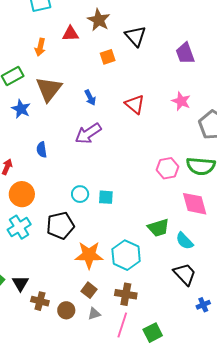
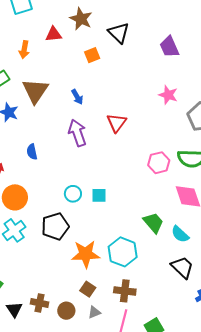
red triangle: (135, 104) -> (117, 123), moved, turned 30
purple arrow: (88, 134) -> (77, 133), turned 108
green trapezoid: (158, 228) -> (153, 223), turned -110
black triangle: (20, 283) -> (14, 309), moved

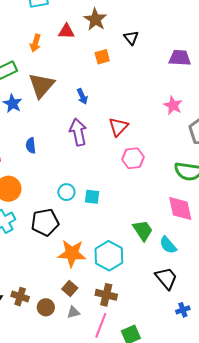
black triangle: (119, 33) -> (131, 38), size x0.7
purple trapezoid: (169, 47) -> (180, 58), turned 110
pink hexagon: (159, 163) -> (133, 158), moved

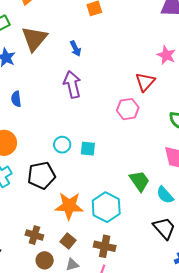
red triangle: (118, 127) -> (145, 82), moved
blue semicircle: (31, 145) -> (16, 99), moved
brown cross: (20, 297) -> (34, 235), moved

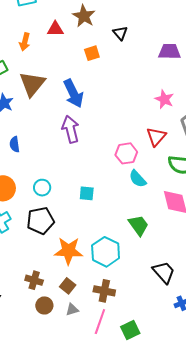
blue arrow: (75, 49) -> (73, 93), size x1.8
red triangle: (145, 82) -> (156, 137), moved
cyan circle: (62, 145) -> (42, 188), moved
cyan semicircle: (165, 195) -> (138, 179), moved

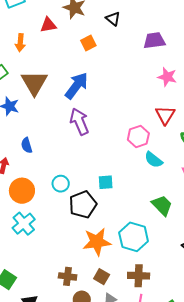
purple trapezoid: (170, 52) -> (154, 41), moved
blue arrow: (73, 93) -> (77, 86), turned -108
black pentagon: (41, 221) -> (83, 204), moved

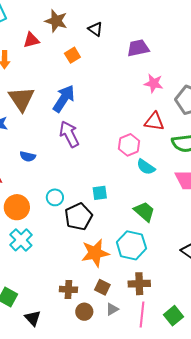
red triangle: (165, 115) -> (154, 122), turned -50
blue semicircle: (27, 145) -> (28, 156), moved, turned -56
green trapezoid: (162, 205) -> (144, 211), moved

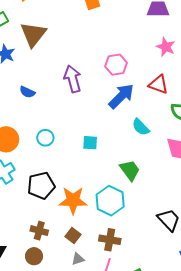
blue arrow: (64, 99) -> (121, 96), moved
pink hexagon: (129, 145) -> (116, 65), moved
black pentagon: (78, 217) -> (41, 186), moved
brown circle: (84, 312) -> (34, 256), moved

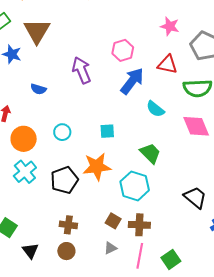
orange star: (73, 200) -> (97, 167), moved
brown square: (73, 236) -> (113, 221), moved

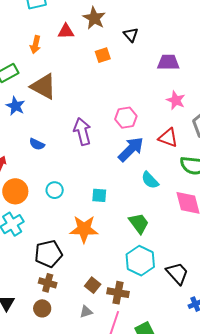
brown triangle: (37, 31) -> (43, 87), turned -40
black pentagon: (64, 180) -> (48, 254), moved
cyan hexagon: (135, 186) -> (140, 261), moved

